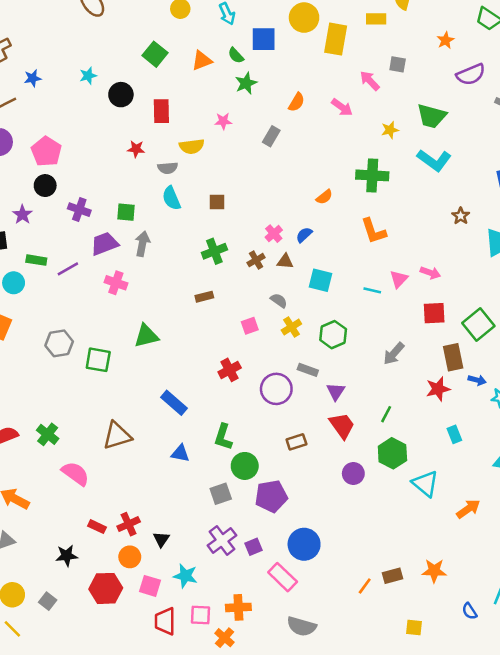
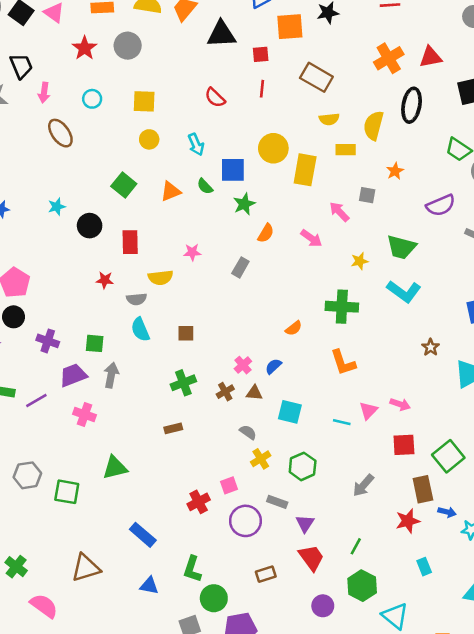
orange star: (446, 40) -> (395, 171), moved
green star: (246, 83) -> (244, 204), moved
pink square: (250, 326) -> (229, 485), moved

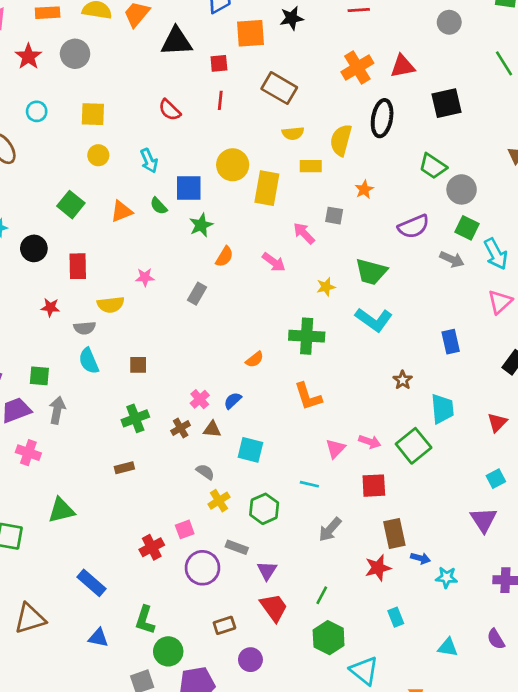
cyan line: (342, 422) -> (309, 484), moved
green square: (448, 456) -> (414, 446), moved
purple circle: (323, 606) -> (250, 660), moved

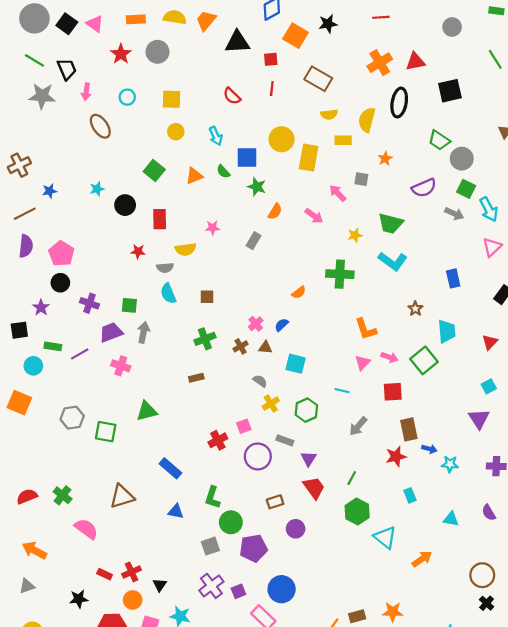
orange square: (250, 33) -> (296, 36), turned 35
green star: (201, 225) -> (257, 187), turned -30
orange L-shape: (308, 396) -> (366, 329), moved

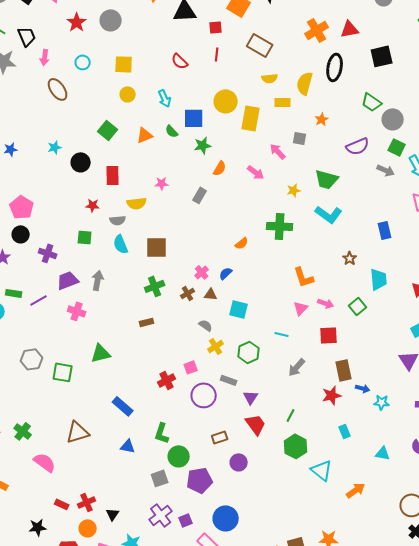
green star: (257, 187) -> (203, 145), turned -30
brown square: (207, 297) -> (157, 247), size x1.6
green square: (129, 305) -> (85, 237), moved
green square: (424, 360) -> (358, 306), size x0.7

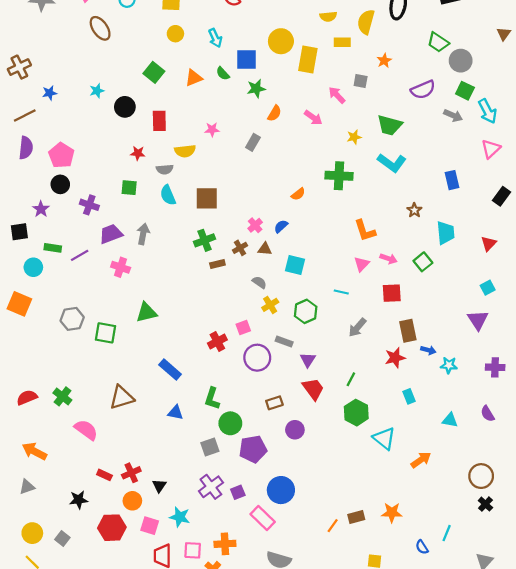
brown rectangle: (147, 322) -> (217, 264), moved

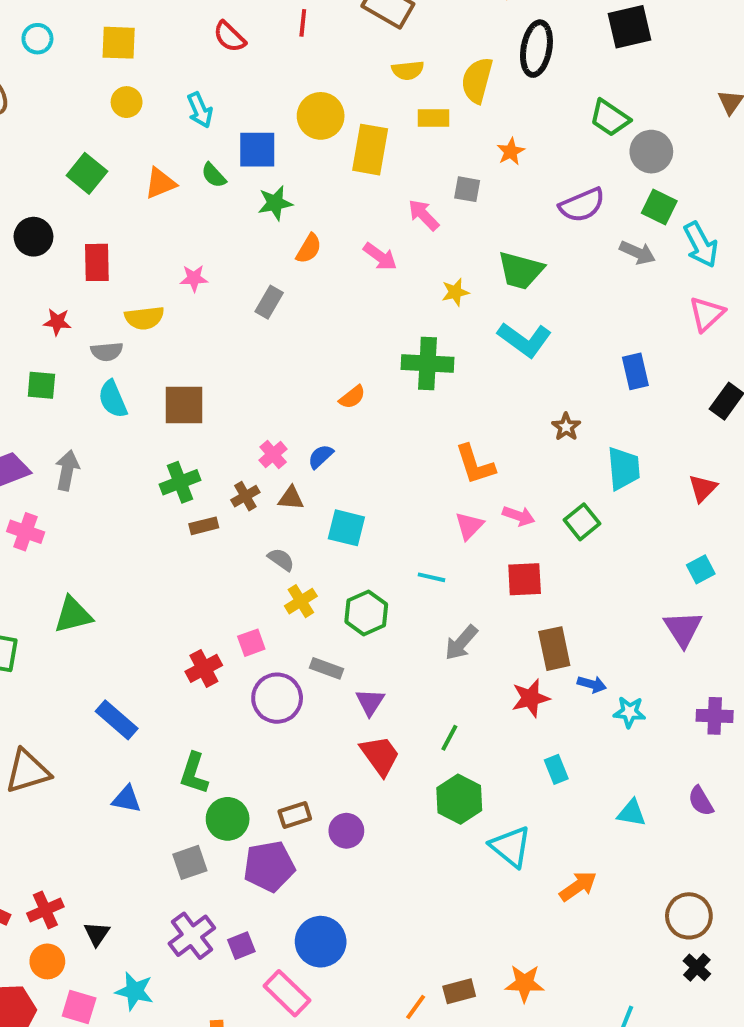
brown rectangle: (274, 403) -> (295, 815), moved

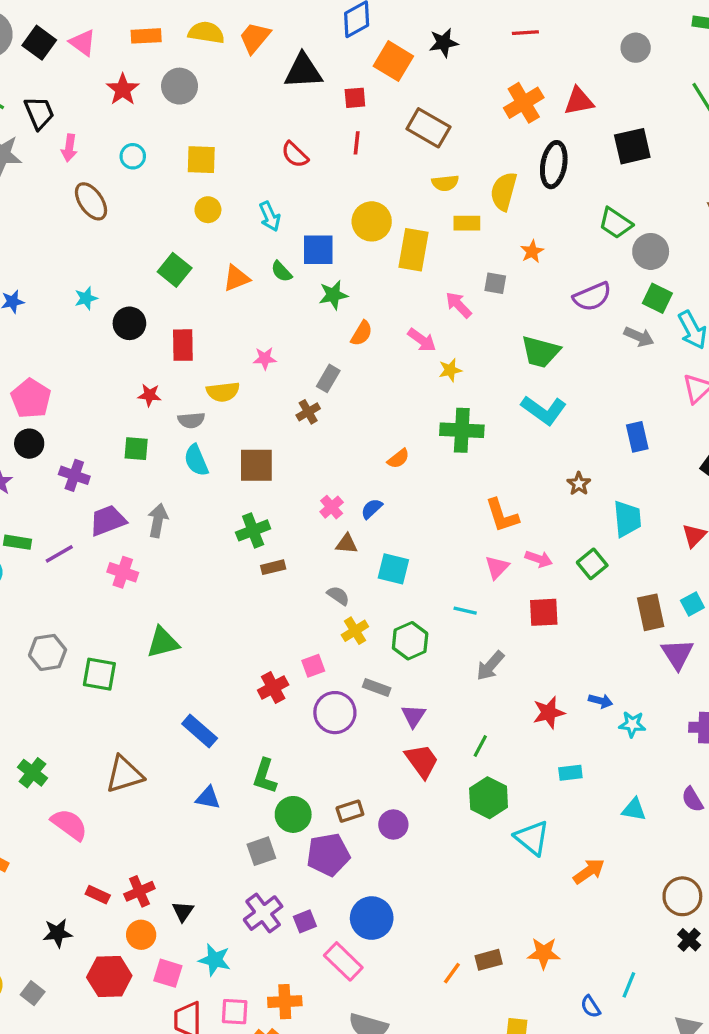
yellow star: (455, 292) -> (450, 370), moved
brown cross: (245, 496) -> (308, 412), moved
brown rectangle: (554, 649) -> (651, 612), moved
cyan rectangle: (556, 769) -> (570, 773), turned -75

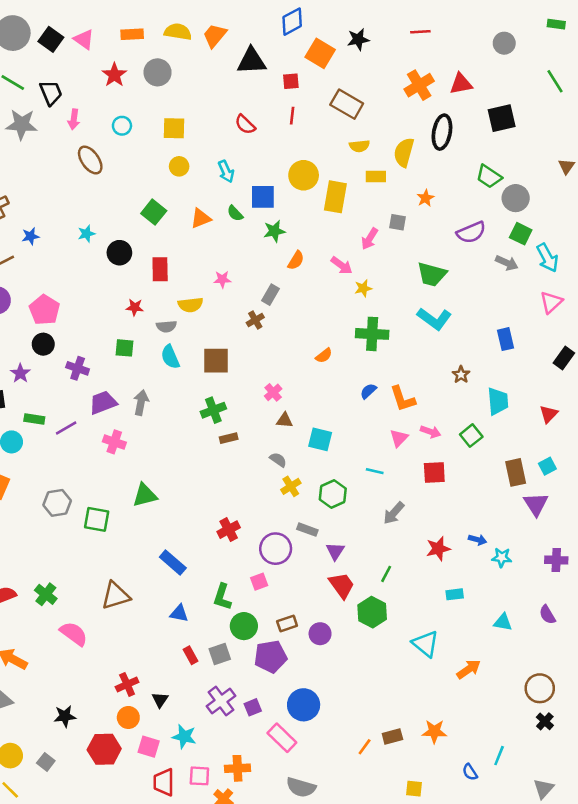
pink arrow: (459, 305) -> (370, 239), turned -105
blue semicircle: (372, 509) -> (368, 391), moved
pink square: (313, 666) -> (259, 582), moved
green hexagon: (489, 798) -> (372, 612), moved
red rectangle: (98, 895) -> (191, 655), moved, turned 36

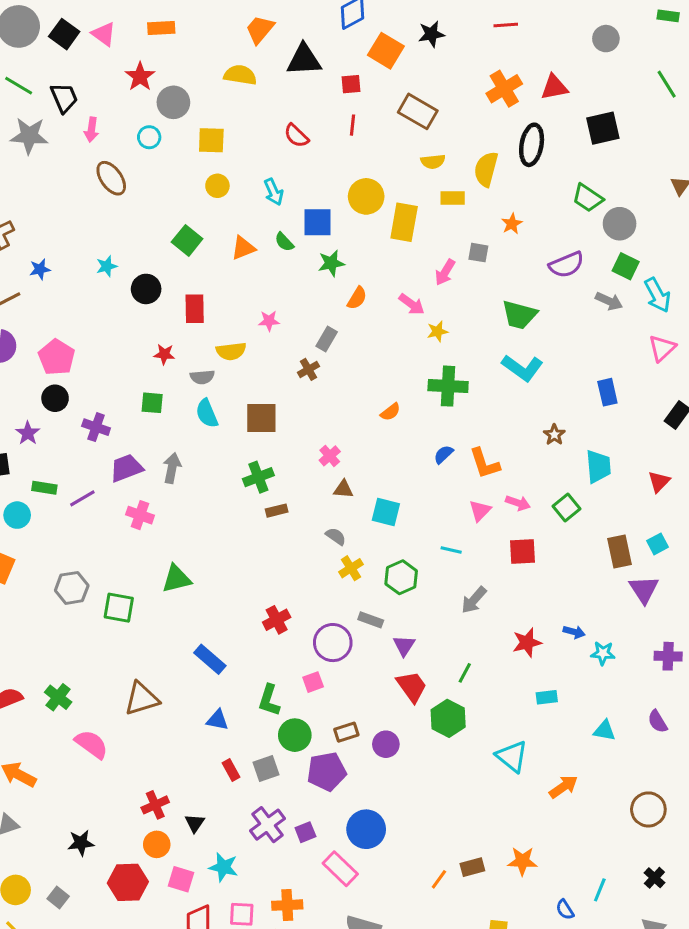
yellow semicircle: (178, 32) -> (240, 75), moved
gray circle: (158, 72) -> (173, 102), moved
black cross: (545, 721) -> (654, 878), moved

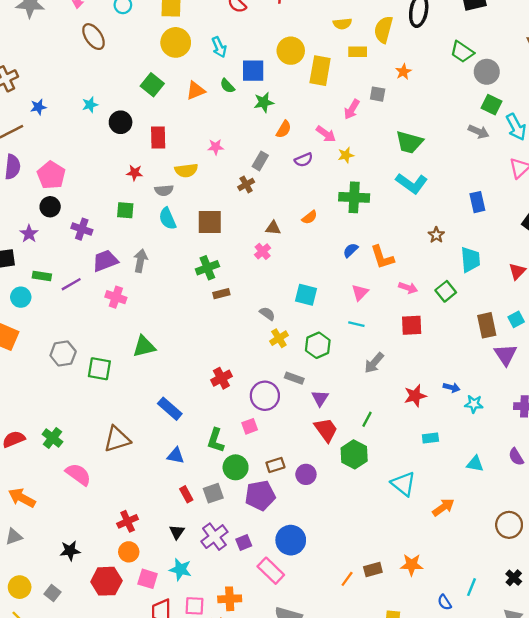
yellow circle: (217, 186) -> (176, 42), size x1.6
purple semicircle: (566, 265) -> (304, 160), moved, size x0.7
brown triangle: (343, 489) -> (273, 228), moved
pink triangle: (480, 511) -> (360, 292), moved
black triangle: (195, 823) -> (177, 532), moved

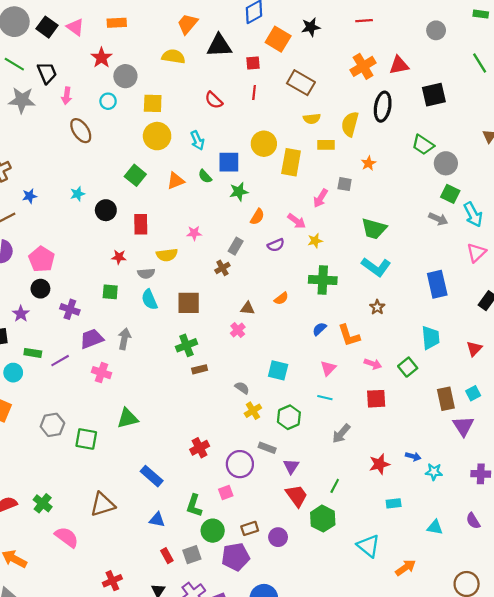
blue rectangle: (477, 202) -> (437, 284), size x1.4
brown star: (436, 235) -> (377, 307), moved

